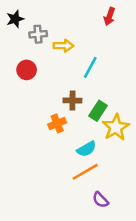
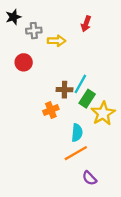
red arrow: (109, 16) -> (86, 24), moved
cyan line: (90, 67) -> (80, 84), moved
cyan semicircle: (86, 149) -> (77, 133), turned -54

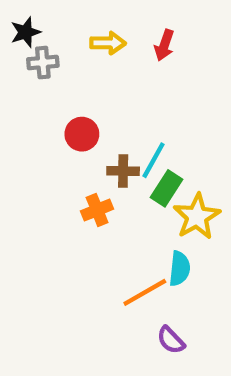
gray cross: (34, 31) -> (43, 63), moved
yellow arrow: (57, 41) -> (108, 43), moved
red circle: (24, 62) -> (82, 134), moved
cyan semicircle: (77, 133) -> (179, 269), moved

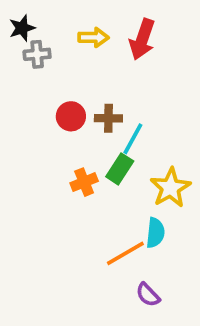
red arrow: (164, 45) -> (142, 39), size x1.5
brown cross: (123, 171) -> (108, 118), moved
green rectangle: (166, 188) -> (120, 169), moved

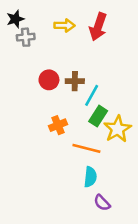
green rectangle: (120, 169) -> (98, 116), moved
cyan semicircle: (155, 233) -> (90, 177), moved
orange line: (125, 253) -> (86, 148), moved, turned 44

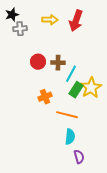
yellow star: (118, 129) -> (91, 88), moved
purple semicircle: (102, 203) -> (79, 157), turned -152

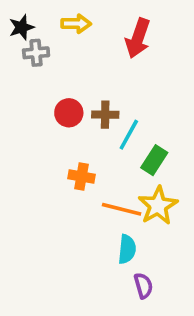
yellow arrow: (50, 20) -> (76, 24), moved
yellow star: (91, 88) -> (158, 206), moved
green rectangle: (76, 90) -> (154, 160), moved
orange cross: (45, 97) -> (82, 176), turned 32

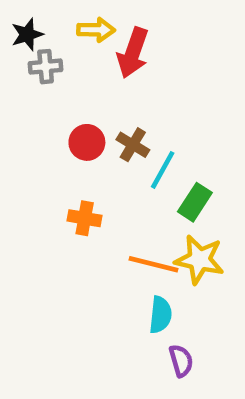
red arrow: (138, 38) -> (133, 53), moved
brown cross: (105, 115) -> (133, 145), turned 30
orange cross: (82, 176) -> (85, 218), moved
yellow star: (158, 206) -> (199, 260), turned -30

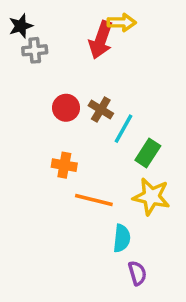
yellow arrow: (96, 30) -> (122, 22), moved
orange line: (154, 264) -> (94, 200), moved

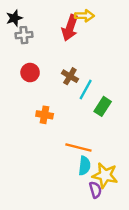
red circle: (66, 108) -> (30, 73), moved
yellow star: (151, 197) -> (105, 175), moved
orange line: (94, 200) -> (78, 148), moved

